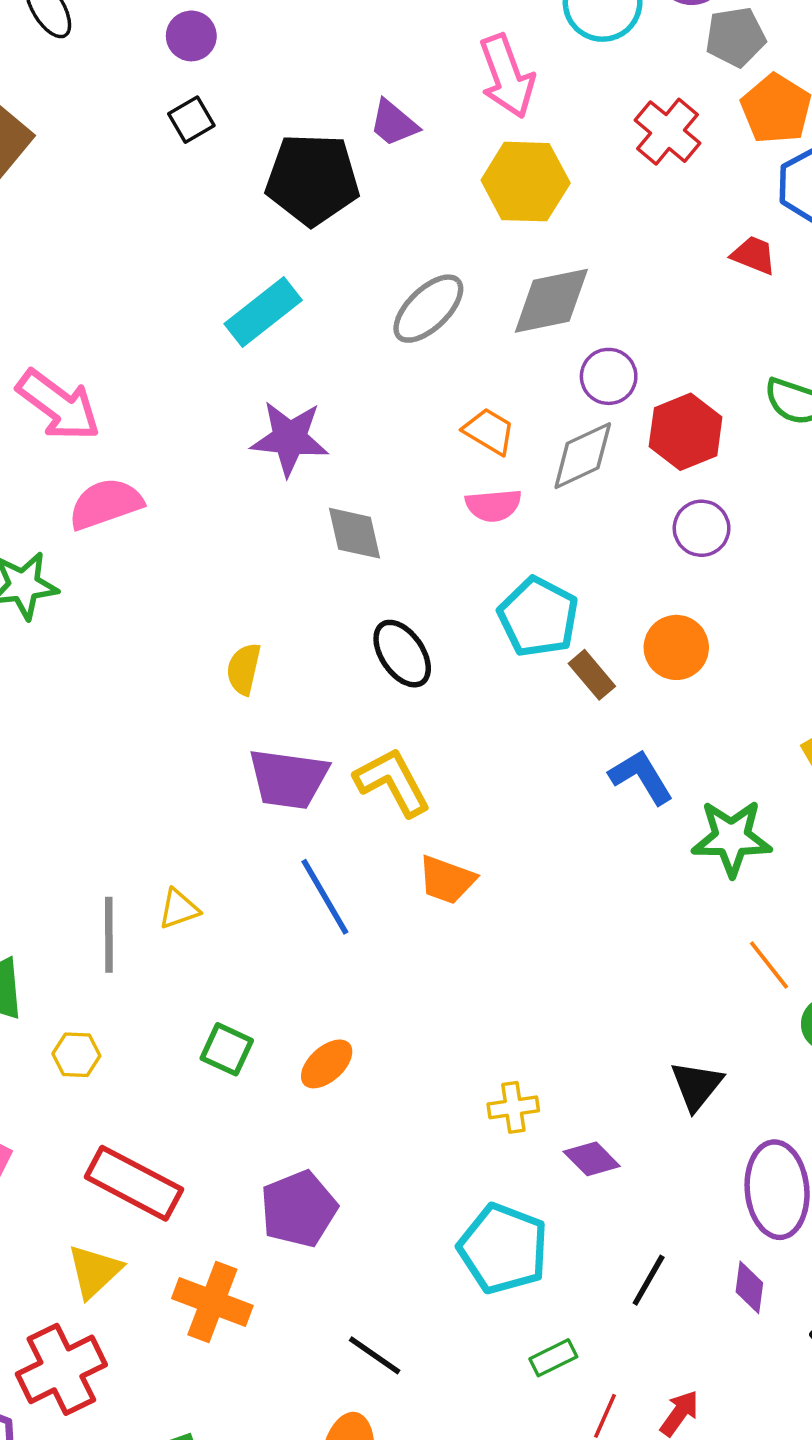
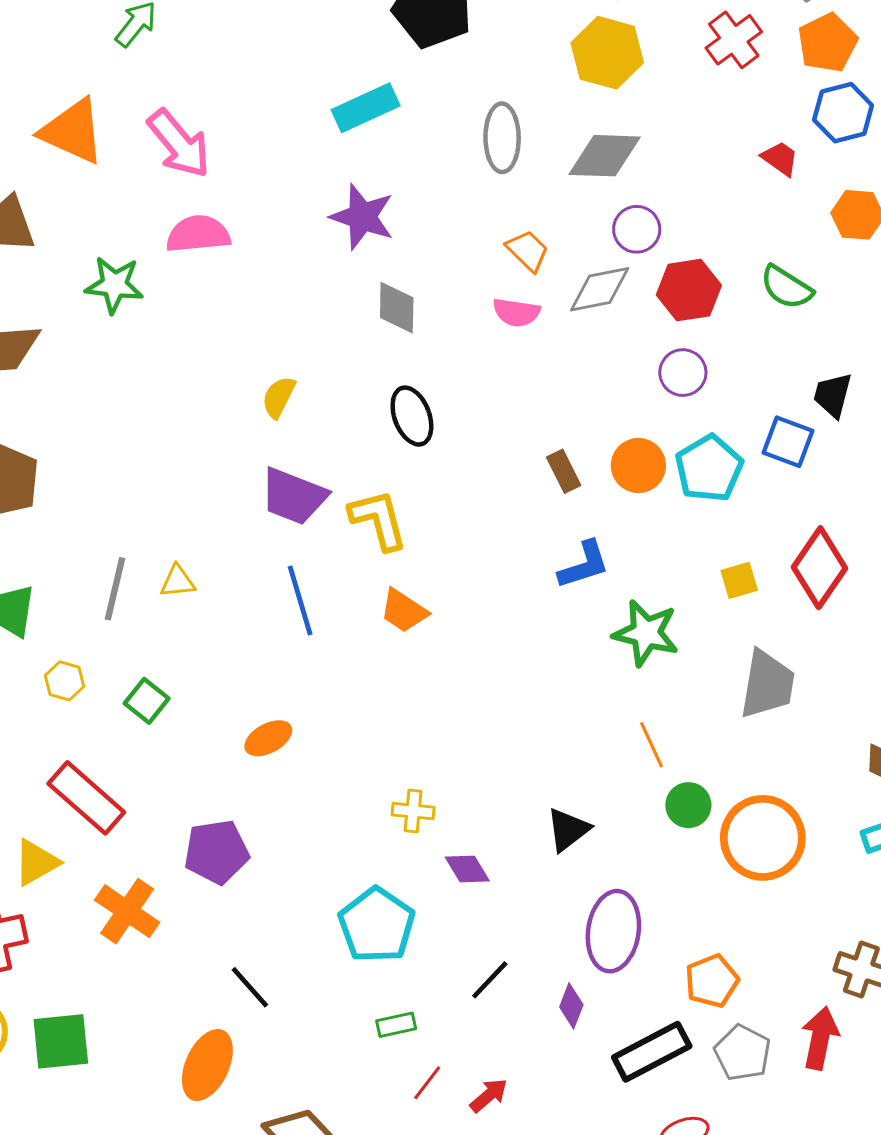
gray ellipse: (428, 309) -> (502, 138), turned -60
cyan pentagon: (538, 617) -> (709, 468), moved
blue L-shape: (641, 777) -> (584, 565), turned 90
green square: (227, 1049) -> (147, 701), moved

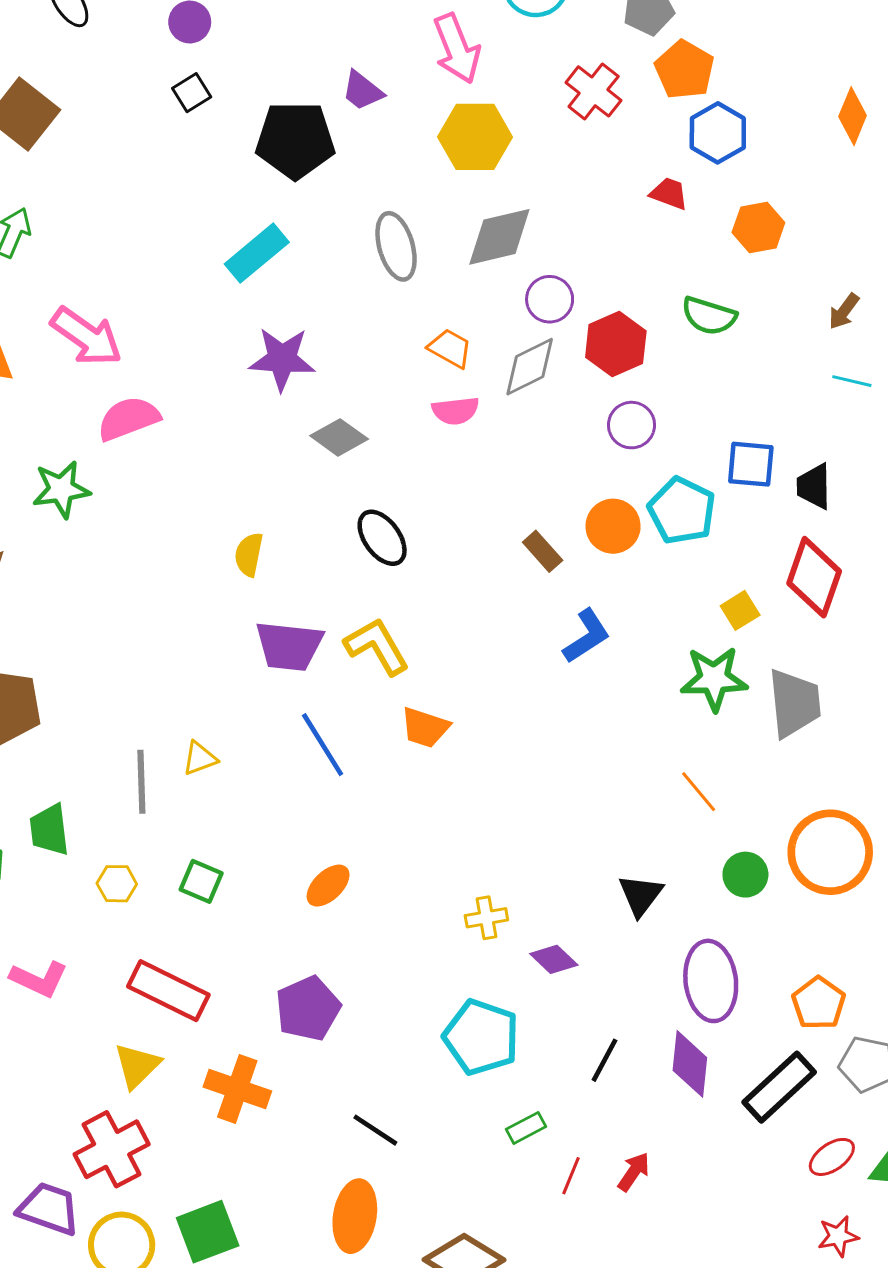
gray diamond: (397, 308) -> (339, 437), turned -40
black trapezoid: (833, 395) -> (814, 486), moved
green star: (646, 633) -> (714, 679), moved
green circle: (688, 805) -> (745, 875), moved
purple diamond: (571, 1006) -> (690, 1064), size x1.5

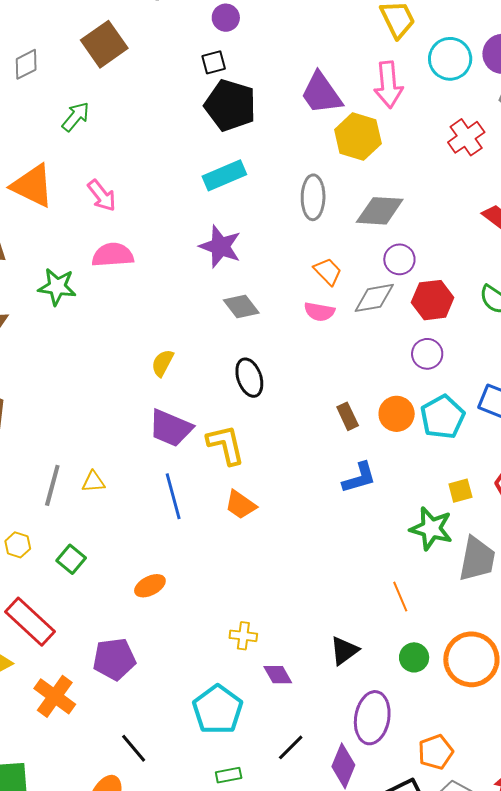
purple trapezoid: (362, 91) -> (321, 93), size x1.6
yellow hexagon: (475, 137) -> (358, 137), moved
black pentagon: (295, 140) -> (230, 105), moved
pink arrow: (86, 336) -> (102, 196), size x0.7

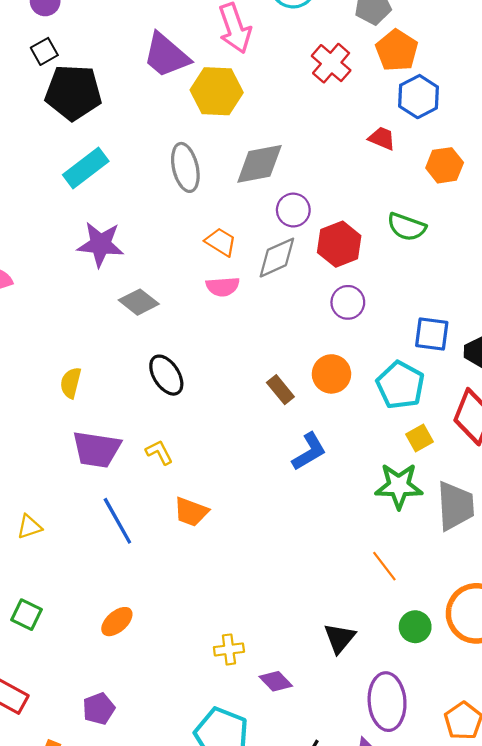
cyan pentagon: (443, 417) -> (400, 385), moved
yellow L-shape: (226, 445) -> (159, 452), size x0.6
purple pentagon: (114, 659) -> (99, 709), size x0.7

